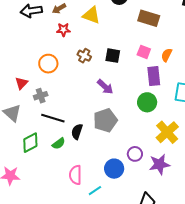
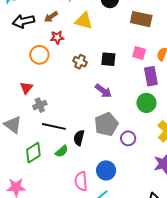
orange circle: (48, 64) -> (39, 55), moved
red triangle: (21, 83) -> (26, 88), moved
purple circle: (135, 154) -> (128, 138), moved
blue circle: (114, 169) -> (106, 170), moved

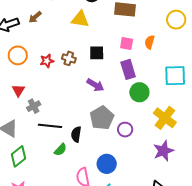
yellow triangle: (84, 21) -> (80, 19), moved
red star: (57, 37) -> (47, 61), moved
orange circle: (39, 55) -> (18, 55), moved
purple rectangle: (151, 76) -> (128, 69), moved
green diamond: (33, 153) -> (19, 156), moved

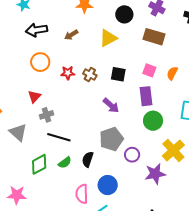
brown arrow: (35, 17) -> (71, 35), moved
yellow triangle: (80, 19) -> (108, 38), turned -48
black semicircle: (76, 134) -> (88, 159), moved
purple star: (163, 151) -> (155, 174), moved
green diamond: (19, 156) -> (39, 164), moved

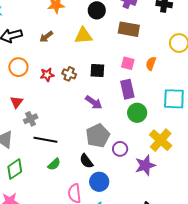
yellow triangle: (108, 38) -> (83, 36), turned 30
black semicircle: (88, 159) -> (86, 161), moved, turned -49
green diamond: (39, 164) -> (15, 169), moved

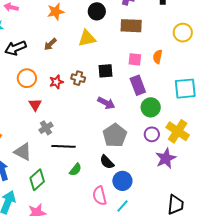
red triangle: (17, 102) -> (35, 105), moved
purple circle: (120, 149) -> (152, 134), moved

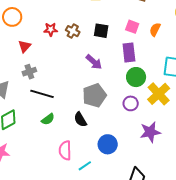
orange circle: (27, 78) -> (12, 17), moved
yellow cross: (178, 131) -> (159, 94), moved
purple star: (166, 158) -> (150, 132), moved
blue circle: (122, 181) -> (108, 144), moved

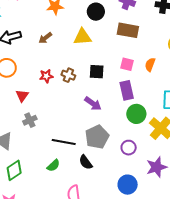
black line: (42, 94) -> (64, 142), moved
purple circle: (131, 103) -> (129, 148), moved
blue circle: (108, 144) -> (128, 185), moved

